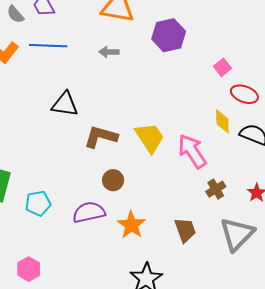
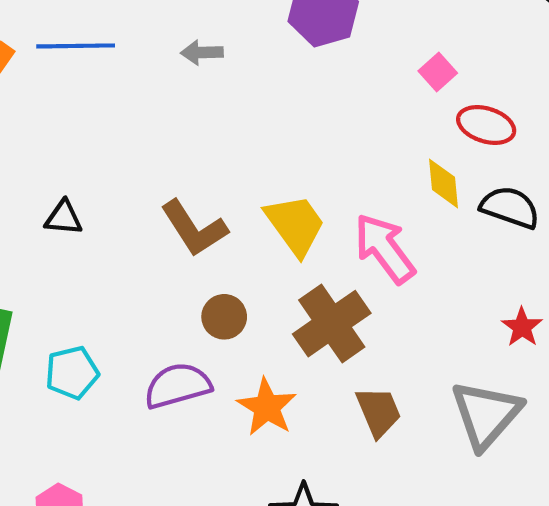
black triangle: (65, 104) -> (64, 218), moved, size x0.7
brown L-shape: (101, 137) -> (194, 228), turned -136
brown cross: (216, 189) -> (332, 324), moved, size x1.8

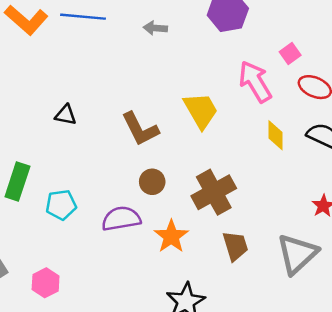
yellow diamond: (444, 183) -> (276, 135), moved
yellow trapezoid: (295, 225) -> (201, 110), moved
pink arrow: (384, 248) -> (255, 82), moved

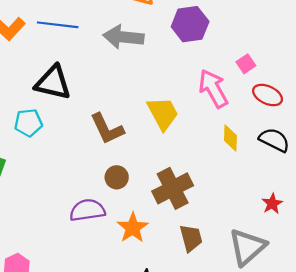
gray arrow: (155, 28) -> (123, 37), size x1.8
black triangle: (66, 115) -> (53, 83), moved, size x1.8
cyan pentagon: (61, 205) -> (28, 123), moved

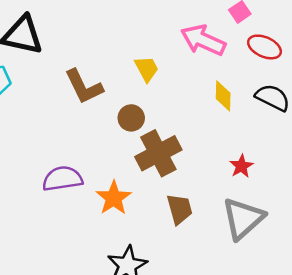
pink arrow: (213, 89) -> (203, 40), turned -36
yellow trapezoid: (163, 113) -> (147, 69), size x0.7
brown circle: (117, 177) -> (131, 118), moved
red star: (272, 204) -> (241, 166), moved

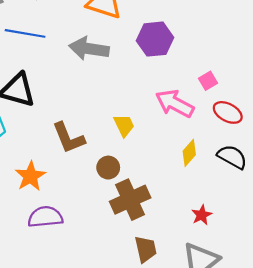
yellow diamond: (223, 96) -> (189, 153), turned 36
orange star: (114, 198) -> (30, 176), moved

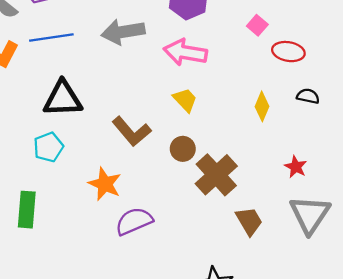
pink arrow: (175, 104) -> (185, 52), moved
black semicircle: (232, 157) -> (308, 96), size x0.7

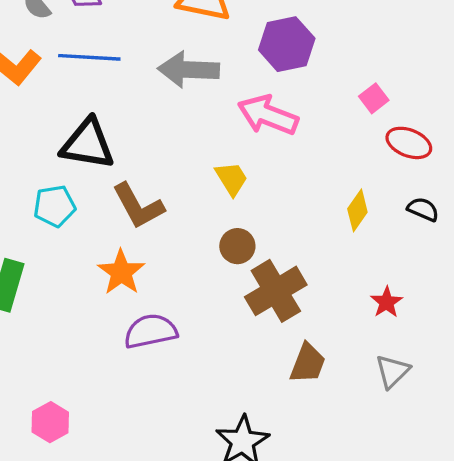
yellow trapezoid: (185, 100) -> (231, 179), moved
brown L-shape: (132, 131) -> (138, 206), moved
gray triangle: (310, 215) -> (392, 371), size x0.6
brown trapezoid: (249, 221) -> (308, 363), turned 40

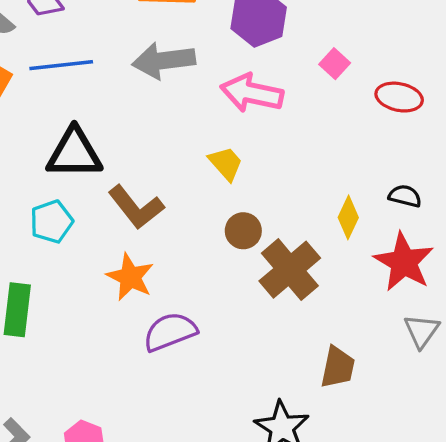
pink square: (374, 98) -> (335, 64), moved
black semicircle: (423, 209) -> (405, 196), moved
yellow diamond: (357, 210) -> (348, 217), moved
red star: (387, 302) -> (404, 262), size x1.8
brown trapezoid: (308, 363) -> (338, 367), moved

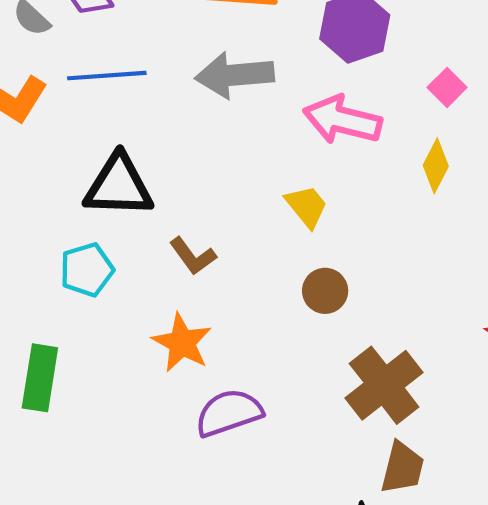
brown L-shape: (136, 207) -> (193, 256), size x0.7
yellow diamond: (348, 217) -> (436, 166), moved
brown cross: (290, 270) -> (384, 385), moved
brown trapezoid: (338, 367) -> (402, 468), moved

